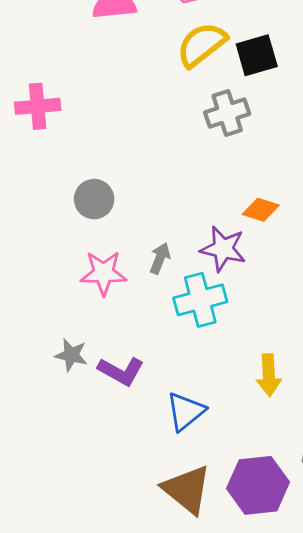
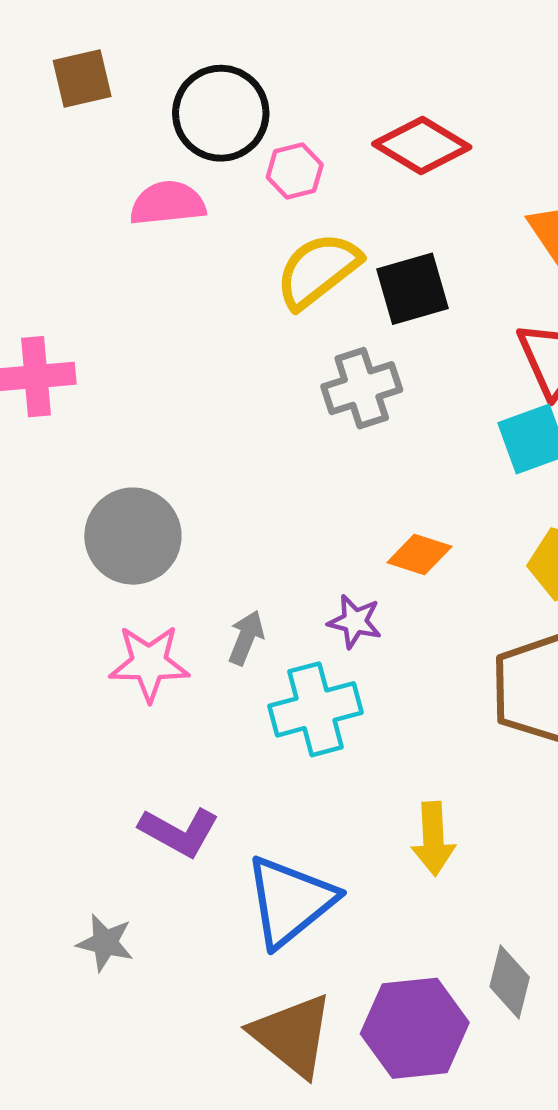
gray circle: (94, 199) -> (133, 536), size x1.4
purple star: (223, 249) -> (355, 622), size x0.7
gray star: (71, 355) -> (105, 943), moved
blue triangle: (185, 411) -> (290, 901), size x1.4

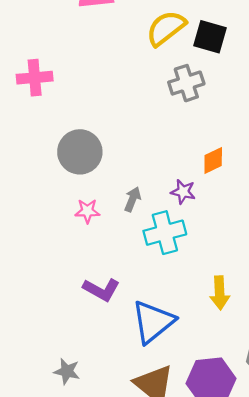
black square: (413, 289) -> (210, 37), turned 32
orange diamond: (419, 555) -> (213, 160), turned -44
pink star: (149, 663) -> (87, 211), size x0.7
gray star: (105, 943) -> (67, 371), moved

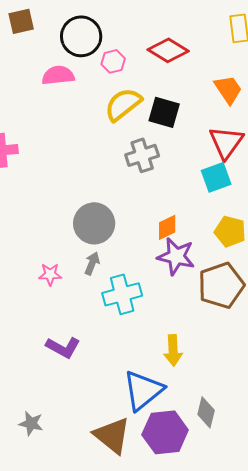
gray circle: (80, 152) -> (94, 223), moved
purple star: (183, 192) -> (176, 256), moved, size x1.6
blue triangle: (153, 322) -> (143, 390), moved

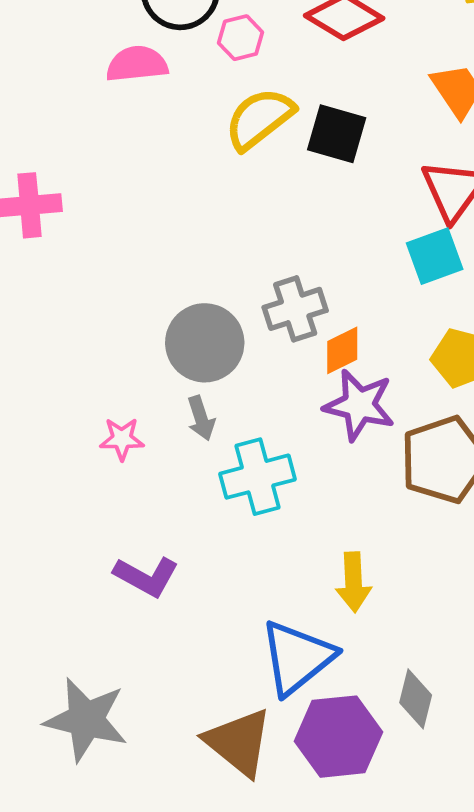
gray cross: (142, 155) -> (295, 309), moved
gray arrow: (92, 263) -> (201, 418), turned 140
gray star: (31, 423) -> (86, 720), size x1.8

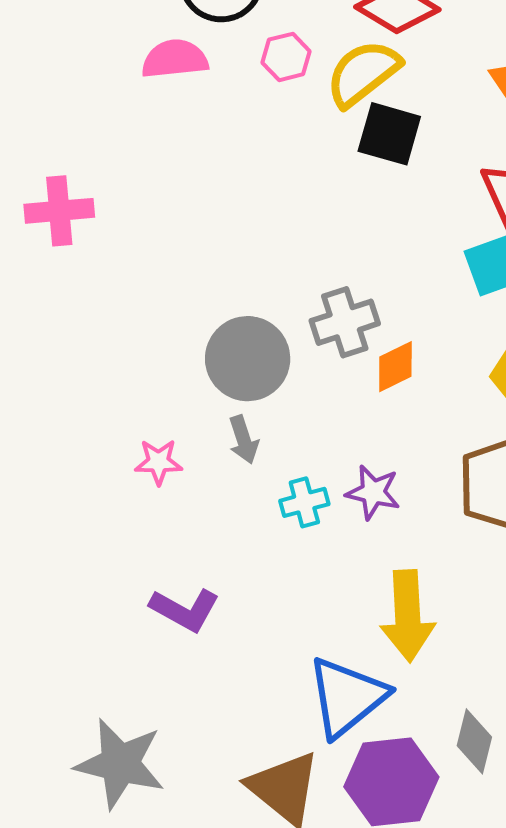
pink hexagon: (241, 38) -> (286, 57), moved
yellow semicircle: (259, 119) -> (363, 73), moved
purple star: (359, 405) -> (373, 492), moved, size x0.7
cyan cross: (257, 477) -> (304, 502), size x0.6
yellow arrow: (354, 582) -> (408, 616), size x1.4

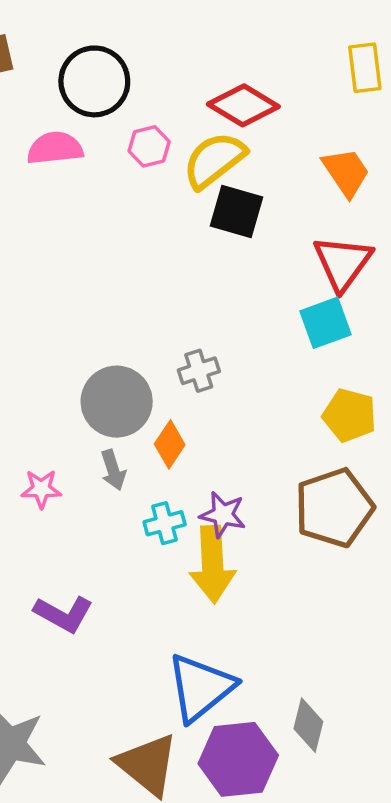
gray cross: (345, 322) -> (199, 371), size x0.7
orange diamond: (395, 367) -> (170, 444), moved, turned -30
yellow arrow: (408, 616) -> (213, 564), moved

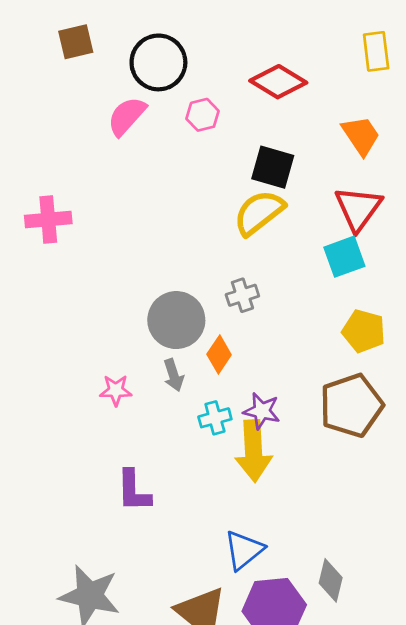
pink semicircle: (55, 148) -> (127, 116), turned -42
yellow semicircle: (214, 160) -> (259, 213), moved
purple L-shape: (64, 614) -> (134, 491), turned 60
blue triangle: (201, 688) -> (244, 550), size x0.7

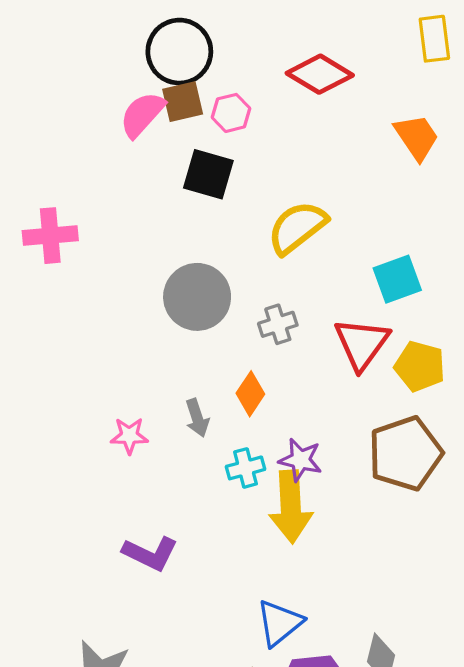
brown square: (76, 42) -> (183, 102), moved
black square: (273, 167) -> (208, 174), moved
red triangle: (358, 208) -> (362, 344), moved
gray circle: (176, 320) -> (197, 297), moved
purple L-shape: (134, 491) -> (150, 553), turned -63

